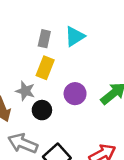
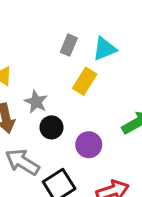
yellow rectangle: (45, 68) -> (85, 81), moved
purple circle: (75, 94) -> (89, 145), moved

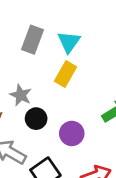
gray rectangle: (69, 45) -> (32, 40), moved, size x1.4
cyan triangle: (104, 49) -> (69, 42), moved, turned -30

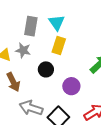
gray star: (21, 95) -> (23, 50), moved
black circle: (36, 119) -> (46, 69), moved

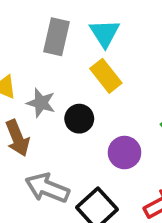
yellow rectangle: (59, 46) -> (106, 76), turned -60
gray star: (23, 50) -> (41, 103), moved

